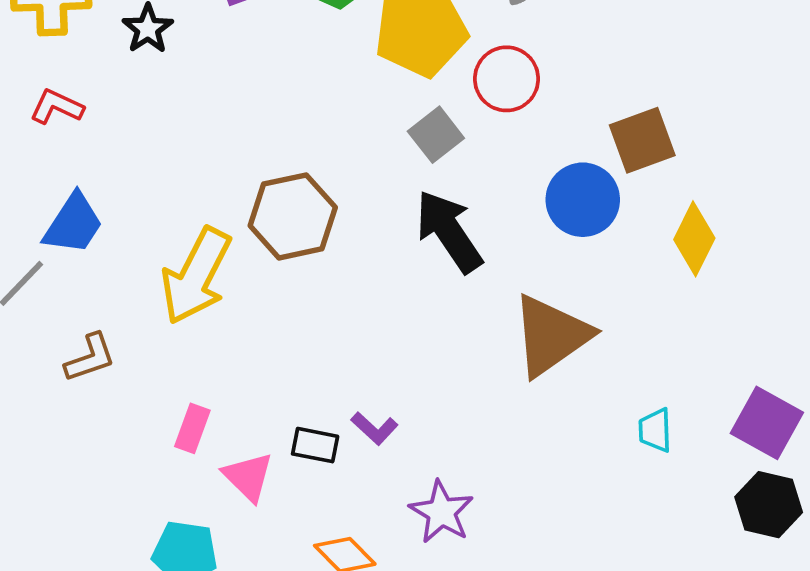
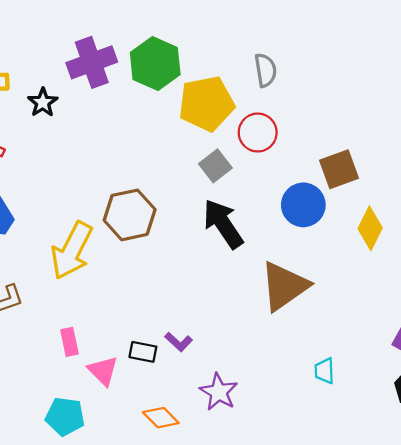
pink rectangle: (192, 428) -> (69, 342), turned -32
cyan trapezoid: (655, 430) -> (324, 371), moved

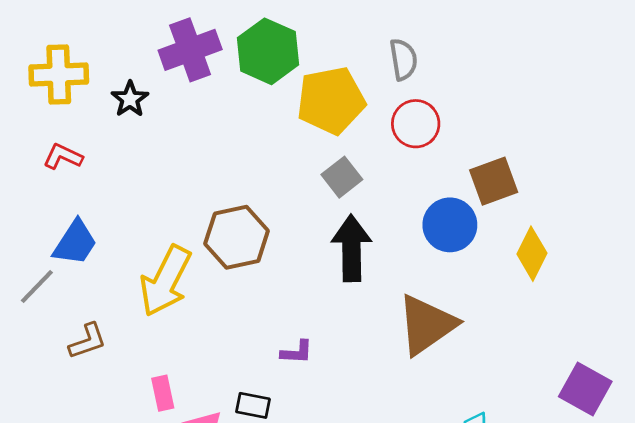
red circle: (258, 133) -> (416, 124), moved
black arrow: (223, 224) -> (351, 248), turned 33
purple L-shape: (179, 342) -> (297, 352), moved, turned -40

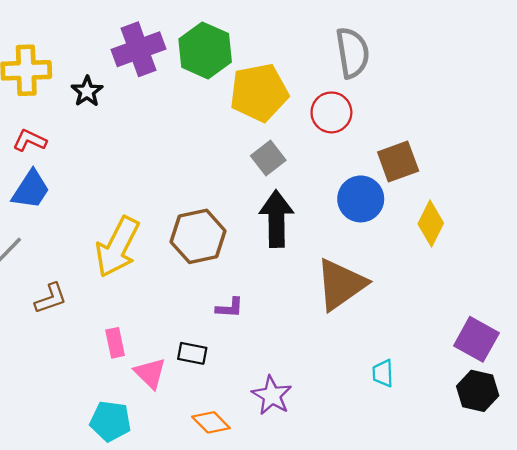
gray semicircle: (403, 59) -> (352, 53), moved, size x1.4
brown hexagon: (237, 237) -> (198, 236), moved
blue trapezoid: (75, 243) -> (31, 190), moved

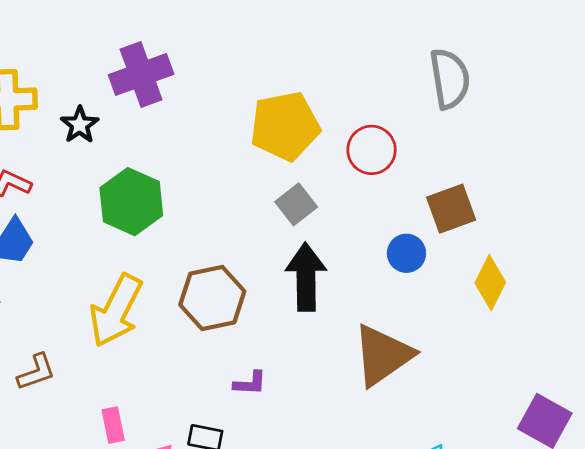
green hexagon: (205, 50) -> (131, 202), moved
gray semicircle: (352, 53) -> (450, 79), moved
blue circle: (361, 199) -> (406, 253), size x0.7

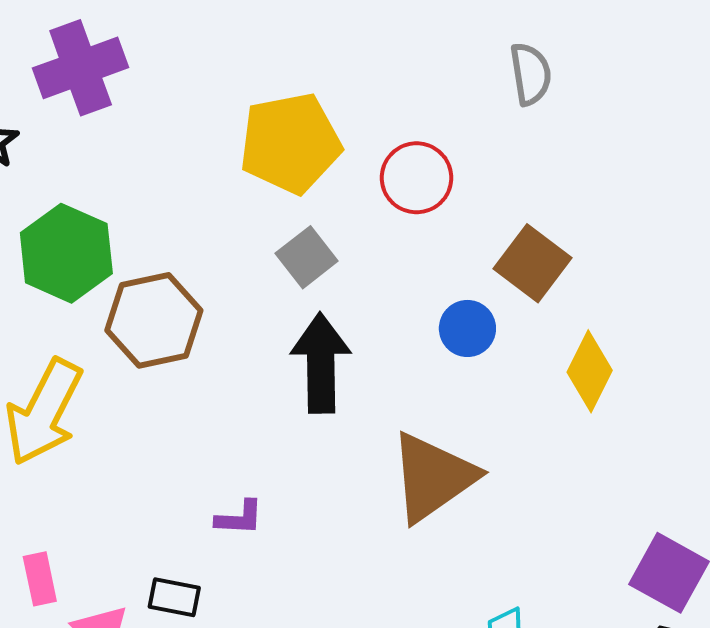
gray semicircle: (450, 79) -> (531, 74), size x0.7
brown square: (451, 209) -> (533, 263), turned -33
brown hexagon: (212, 298) -> (154, 320), moved

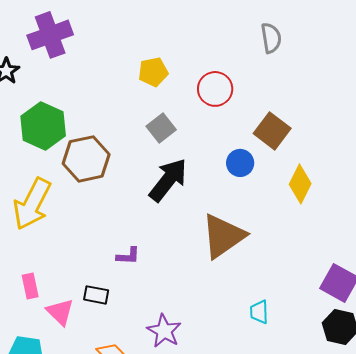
yellow pentagon: (290, 143) -> (153, 72), size x0.6
black arrow: (321, 363) -> (168, 180), turned 39

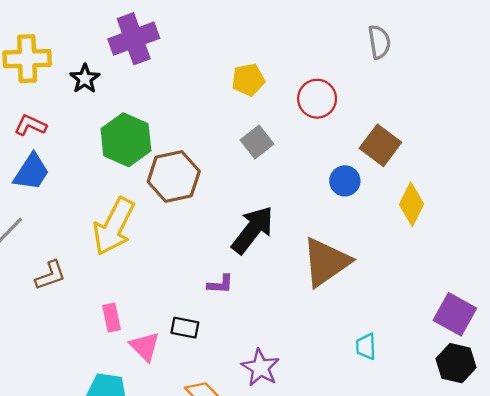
black arrow: (168, 180) -> (253, 230), moved

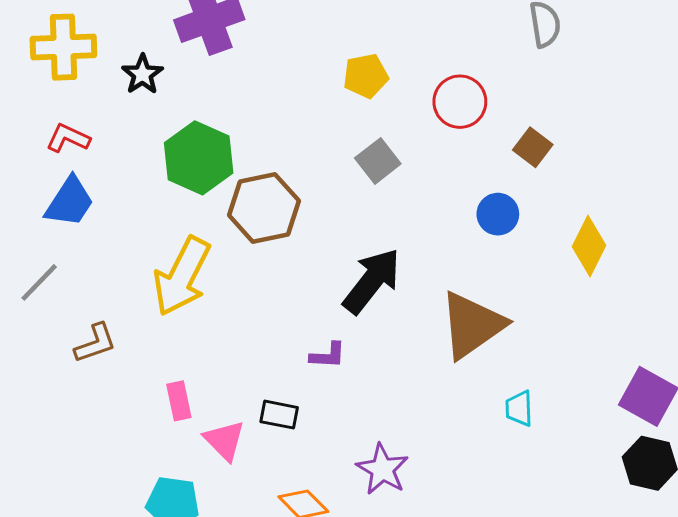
brown square: (380, 145) -> (533, 147), moved, size x0.7
cyan trapezoid: (366, 346) -> (519, 409), moved

